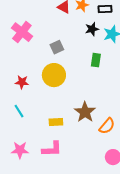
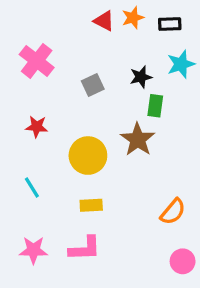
black star: (92, 29) -> (141, 77), moved
yellow circle: (54, 75) -> (88, 156), moved
red star: (22, 82) -> (37, 127), moved
brown star: (85, 112) -> (138, 139), moved

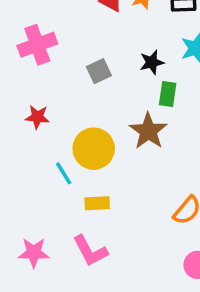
pink cross: (37, 61) -> (37, 45), turned 32
cyan line: (32, 188) -> (64, 173), moved
pink L-shape: (85, 248) -> (90, 251), turned 64

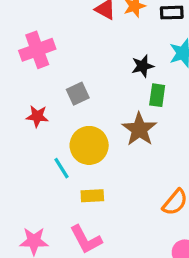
gray square: (99, 71) -> (78, 94), moved

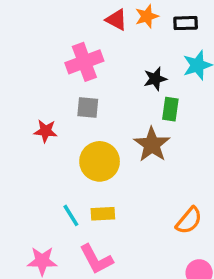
pink cross: (37, 50) -> (84, 62), moved
gray square: (78, 94) -> (88, 107), turned 30
cyan line: (62, 168) -> (71, 215), moved

